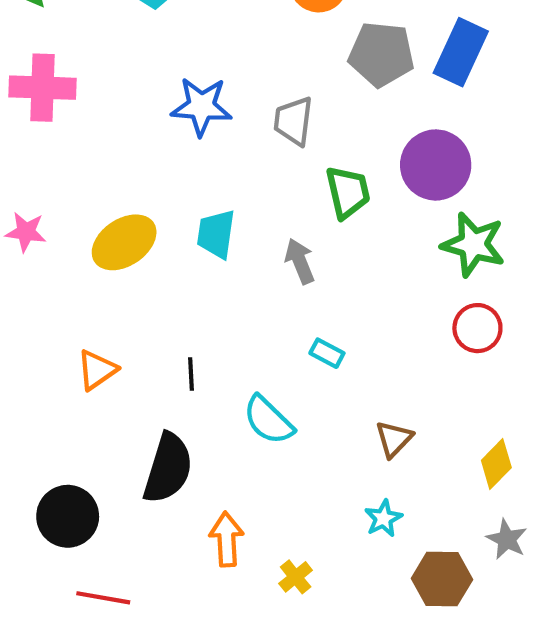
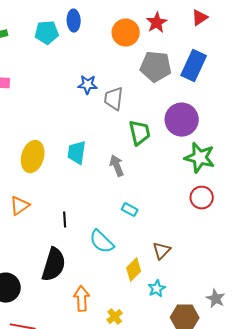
blue star: (201, 106) -> (88, 85), moved, size x0.7
yellow ellipse: (124, 242) -> (33, 157), turned -40
orange triangle: (97, 370) -> (20, 206), moved
yellow diamond: (496, 464) -> (134, 270), moved

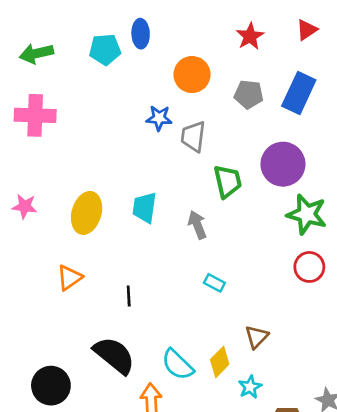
orange circle: (126, 33) -> (192, 75), moved
gray pentagon: (156, 67) -> (249, 94), size x0.7
cyan semicircle: (102, 242) -> (178, 365), moved
black semicircle: (54, 265) -> (114, 355), turned -68

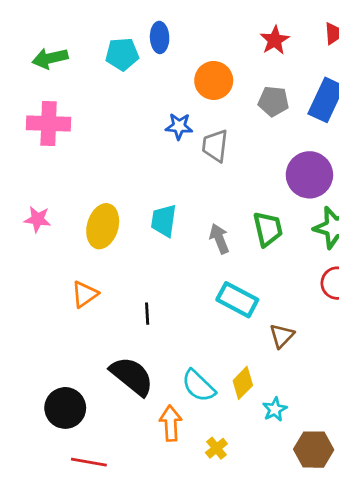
green trapezoid: (228, 181) -> (268, 229), moved
cyan rectangle: (214, 283) -> (237, 300), size x1.8
brown triangle: (257, 337) -> (282, 336), moved

